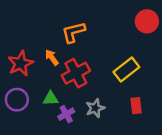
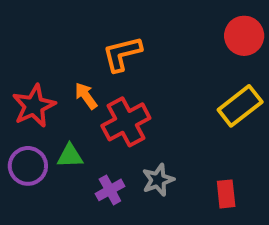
yellow rectangle: (126, 70) -> (240, 106), moved
green triangle: (51, 98) -> (70, 156), moved
red rectangle: (136, 106) -> (226, 194), moved

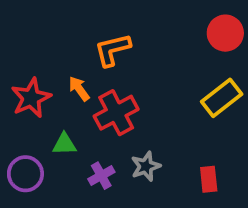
purple circle: (28, 166) -> (25, 174), moved

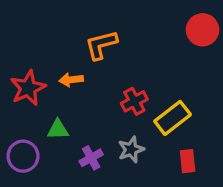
orange arrow: (79, 89) -> (71, 80), turned -60
yellow rectangle: (222, 98) -> (173, 118), moved
red cross: (116, 113) -> (134, 101), moved, size x0.7

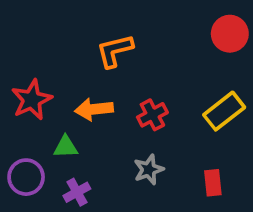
orange arrow: (71, 80) -> (94, 109), moved, size x1.4
yellow rectangle: (173, 118) -> (224, 111), moved
purple cross: (91, 158) -> (77, 192), moved

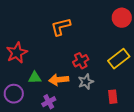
orange arrow: (94, 109) -> (59, 80), moved
gray star: (149, 170) -> (86, 82), moved
purple cross: (77, 192) -> (49, 102), moved

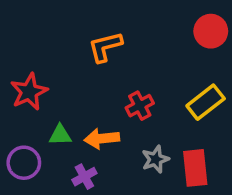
gray star: (86, 82) -> (155, 159), moved
red rectangle: (113, 97) -> (195, 168), size x1.5

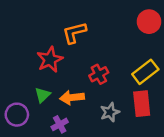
red star: (29, 92) -> (50, 60), moved
green triangle: (60, 135) -> (43, 95), turned -42
red rectangle: (195, 168) -> (142, 104), moved

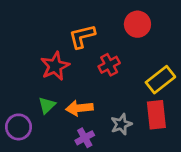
red circle: (149, 22) -> (137, 24), moved
red cross: (99, 74) -> (109, 65), moved
purple cross: (60, 124) -> (85, 138), moved

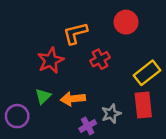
purple cross: (85, 138) -> (88, 126), moved

